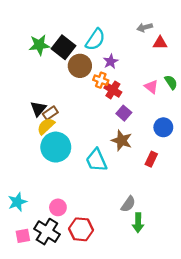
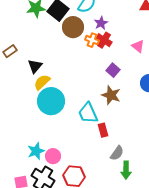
red cross: (113, 90) -> (104, 40), moved
brown rectangle: (50, 113) -> (10, 51), moved
red rectangle: (151, 159) -> (103, 130), moved, turned -40
cyan star: (17, 202) -> (36, 151), moved

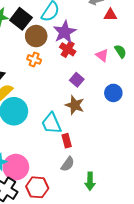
purple star: (101, 23) -> (65, 32), size x1.6
orange cross: (92, 40) -> (34, 59), moved
gray semicircle: (117, 153) -> (68, 164), moved
pink circle: (53, 156) -> (16, 167), size x1.6

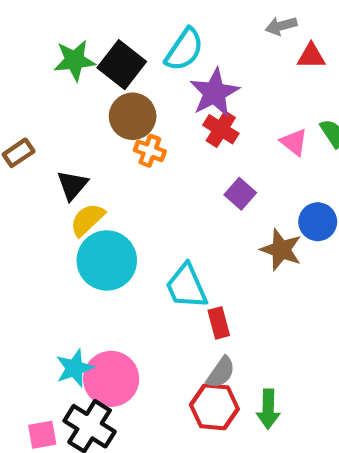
brown circle: (36, 36) -> (133, 116), moved
brown star: (75, 105) -> (281, 250), moved
red hexagon: (37, 187) -> (214, 407), moved

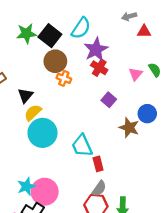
pink triangle: (294, 142) -> (135, 74), turned 32

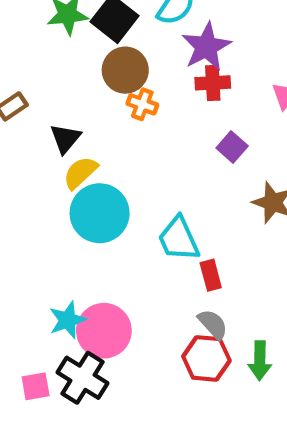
red cross: (99, 68) -> (213, 83), turned -35
gray semicircle: (99, 188) -> (213, 324), turned -77

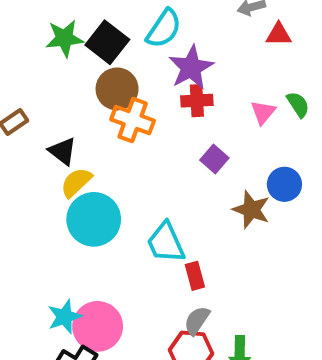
orange cross: (142, 104) -> (133, 120), size x1.5
black triangle: (65, 138) -> (63, 151), turned -32
gray semicircle: (213, 324) -> (197, 321), turned -104

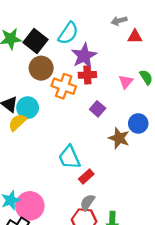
orange cross: (133, 120) -> (64, 86), moved
cyan circle: (94, 219) -> (28, 108), moved, size x0.7
red rectangle: (195, 276) -> (86, 177), turned 63

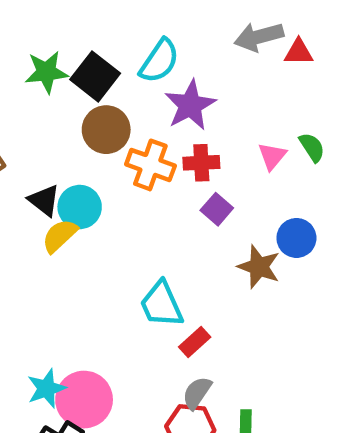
gray arrow: (119, 21) -> (259, 37), size x1.5
red triangle: (135, 37) -> (299, 52), moved
red cross: (87, 75) -> (201, 163), moved

